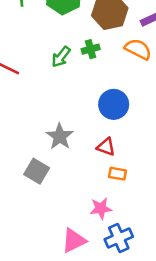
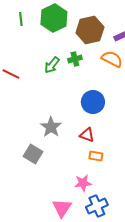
pink triangle: (74, 241) -> (62, 208), turned -30

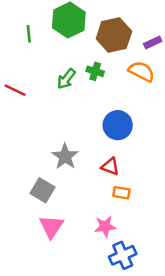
green line: (21, 19) -> (29, 34), moved
green cross: (75, 59) -> (95, 71), turned 32
pink triangle: (62, 208) -> (51, 227), moved

